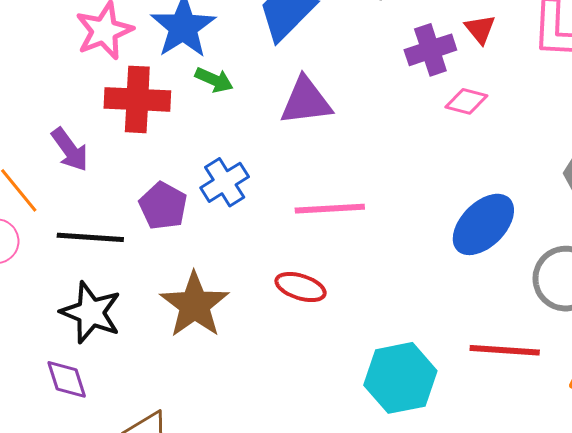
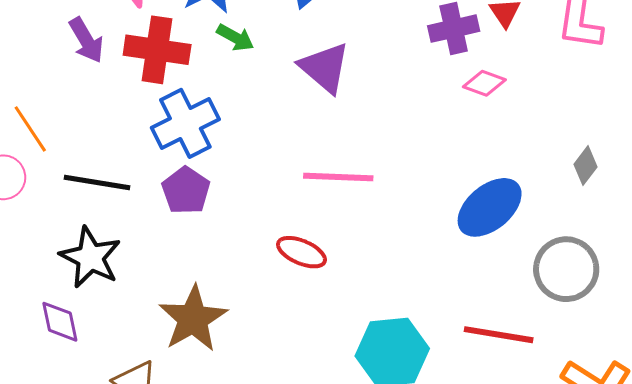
purple triangle: (306, 101) -> (325, 68), turned 42
purple arrow: (70, 150) -> (86, 40), moved
blue cross: (225, 182) -> (185, 123), moved, size x1.4
purple pentagon: (163, 206) -> (186, 191), moved
brown star: (195, 305) -> (193, 319), moved

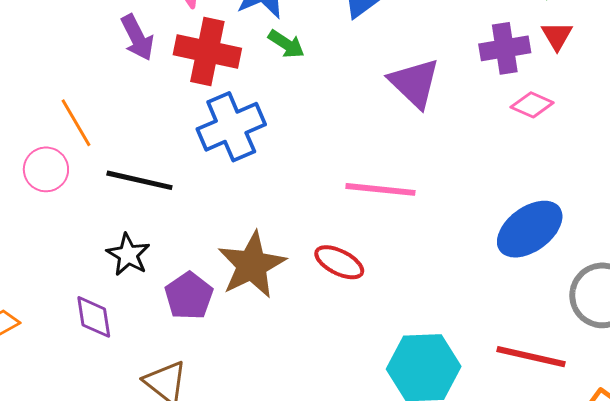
purple triangle: (325, 68) -> (415, 83), moved
purple pentagon: (186, 191) -> (189, 296), moved
black star: (90, 257) -> (128, 255), size x0.7
brown star: (193, 319) -> (252, 265), moved

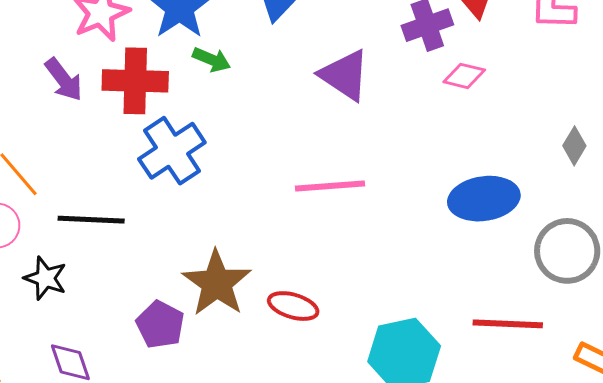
blue ellipse: (530, 229) -> (484, 199), turned 38
black star: (128, 255) -> (45, 278), moved
red ellipse: (339, 262) -> (293, 306), moved

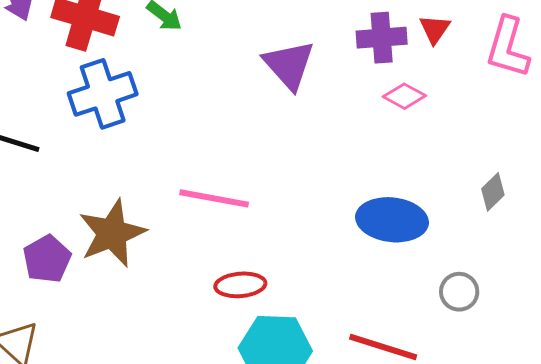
pink line: (330, 186) -> (214, 198), moved
gray circle: (567, 251) -> (459, 292), size x0.6
red ellipse: (293, 306) -> (240, 285), moved, turned -36

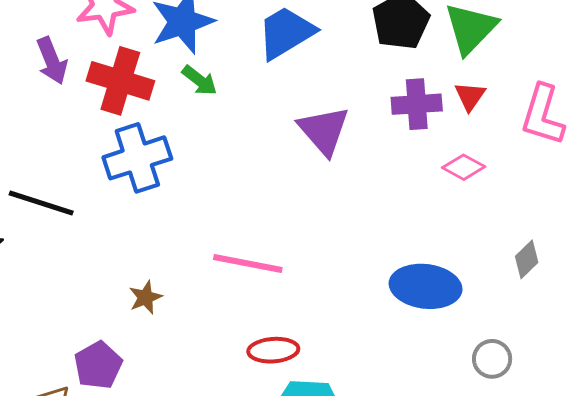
pink diamond: (404, 96) -> (464, 167), moved
brown star: (112, 233) -> (145, 297), size x0.5
purple pentagon: (47, 259) -> (98, 365), moved

